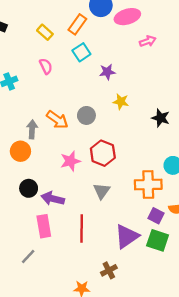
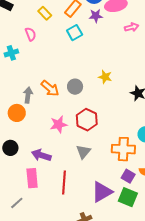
pink semicircle: (46, 66) -> (31, 34), moved
purple star: (107, 72) -> (96, 16), moved
black circle: (29, 188) -> (10, 148), moved

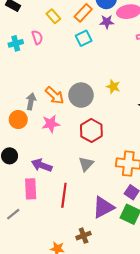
cyan cross: (11, 53) -> (16, 43), moved
gray circle: (75, 87) -> (81, 95), size x1.5
pink star: (59, 124) -> (51, 124), moved

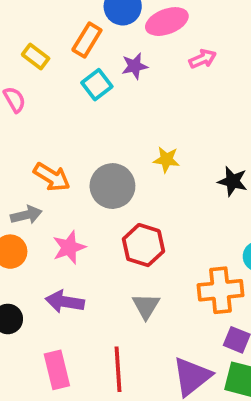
purple star: (107, 22) -> (135, 66), moved
orange arrow: (55, 95) -> (52, 177), moved
gray arrow: (31, 101) -> (26, 215), turned 77
purple arrow: (42, 165) -> (65, 302), moved

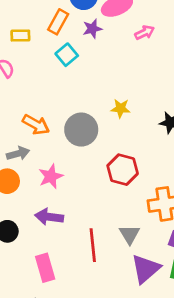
yellow rectangle: (36, 57) -> (20, 36), turned -36
purple star: (135, 66) -> (92, 29), moved
red hexagon: (143, 245) -> (123, 170), moved
gray triangle: (146, 306) -> (130, 234), moved
red line: (118, 369) -> (93, 245), moved

